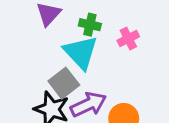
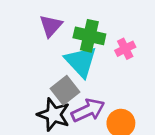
green cross: (90, 25) -> (89, 36), size x1.5

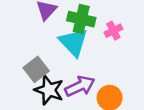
gray square: (65, 90) -> (36, 69), moved

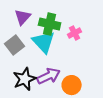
gray square: (36, 69) -> (15, 45), moved
black star: (49, 90) -> (25, 79), turned 30

